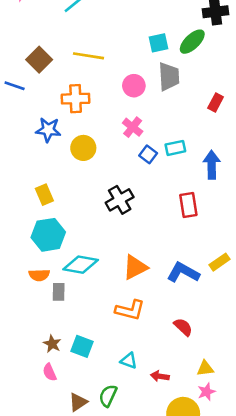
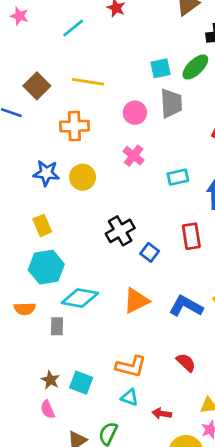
blue star: (48, 130) -> (46, 173), moved
blue square: (148, 154) -> (150, 252), moved
orange semicircle: (39, 275) -> (25, 309), moved
orange L-shape: (130, 310) -> (131, 367), moved

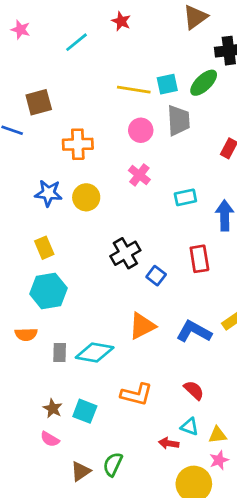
yellow line: (88, 82) -> (134, 90), moved
brown square: (37, 86) -> (39, 102), turned 30
cyan diamond: (80, 298) -> (95, 352), moved
cyan triangle: (130, 397) -> (190, 427), moved
pink semicircle: (48, 409) -> (50, 439), turned -36

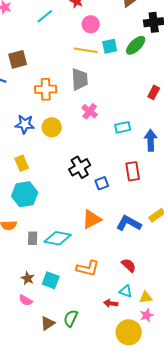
gray trapezoid: (178, 120) -> (80, 79), moved
pink circle: (141, 130) -> (91, 24), moved
blue square: (156, 276) -> (102, 183), turned 32

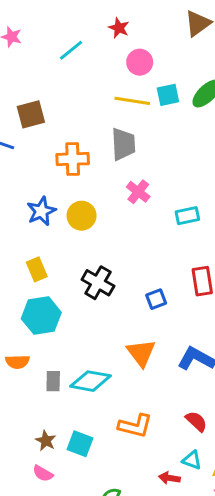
blue star: (25, 124) -> (41, 211), turned -30
black cross: (80, 167) -> (98, 283), moved, turned -30
orange triangle: (92, 219) -> (141, 353), turned -40

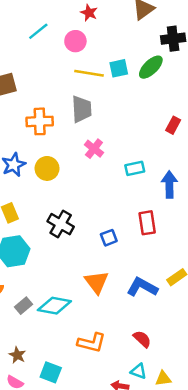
red star: (119, 28) -> (89, 13), moved
pink circle: (140, 62) -> (75, 41), moved
gray rectangle: (53, 381) -> (24, 306), turned 49
cyan square: (80, 444) -> (51, 372), moved

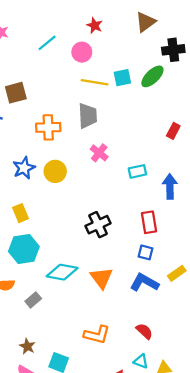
black cross: (61, 224) -> (98, 225), moved, turned 35
blue square: (109, 238) -> (146, 252), moved, turned 35
cyan diamond: (54, 306) -> (62, 272), moved

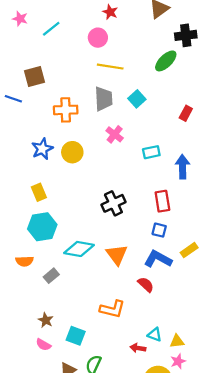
cyan line: (47, 43) -> (51, 29), moved
cyan square: (122, 78) -> (137, 99), moved, turned -30
red semicircle: (144, 331) -> (146, 285), moved

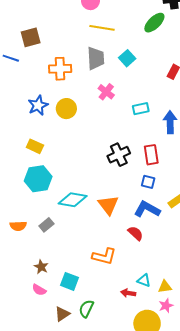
yellow rectangle: (39, 192) -> (35, 146), turned -42
black cross: (113, 203) -> (119, 155), moved
orange semicircle: (24, 261) -> (18, 226), moved

